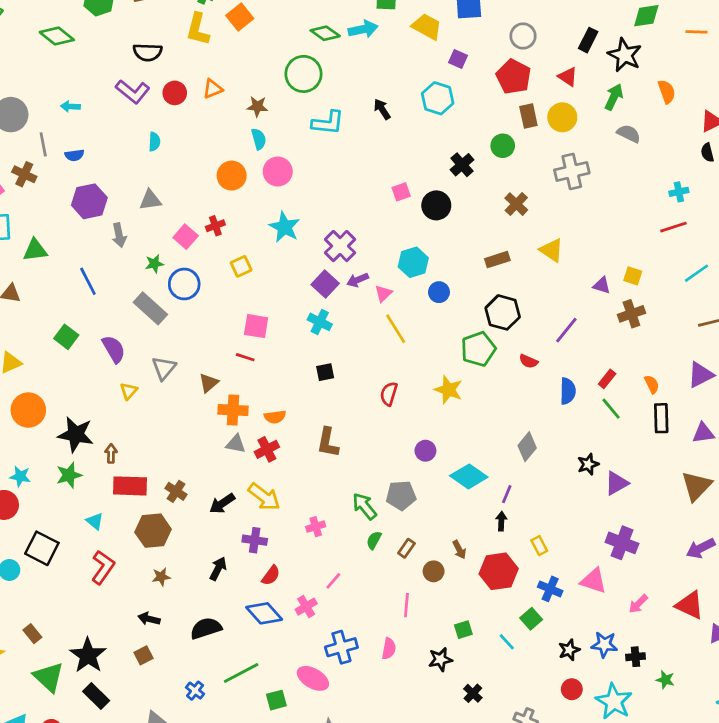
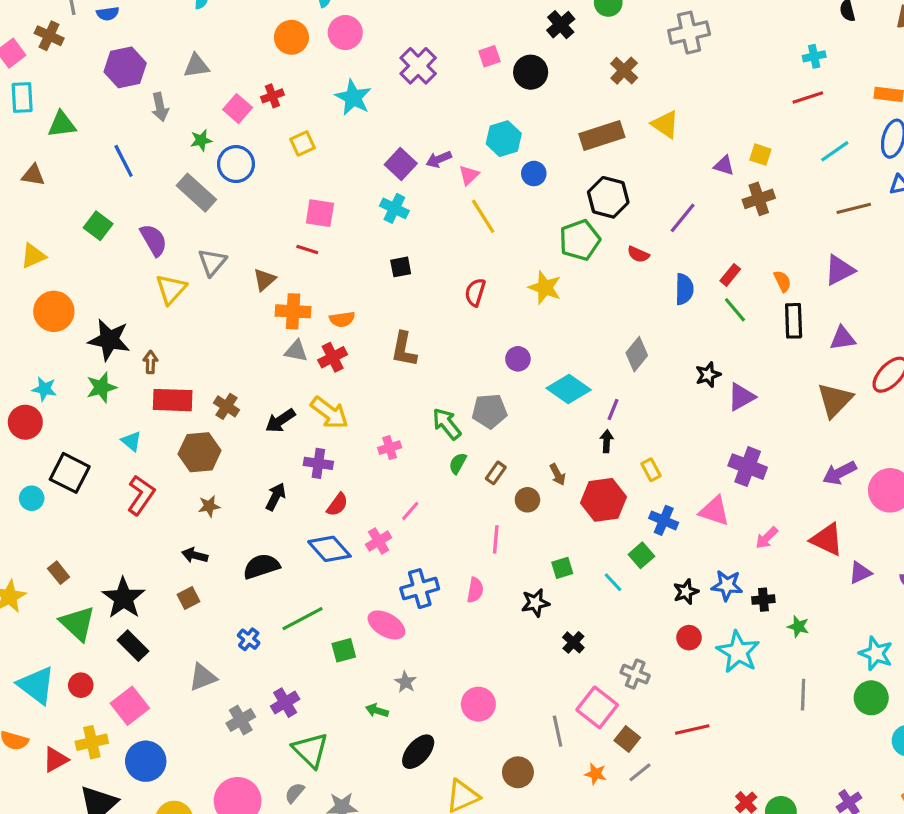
purple cross: (340, 246) -> (418, 66), moved
brown rectangle: (497, 260) -> (602, 136), size x1.5
yellow triangle: (129, 391) -> (171, 289), size x1.5

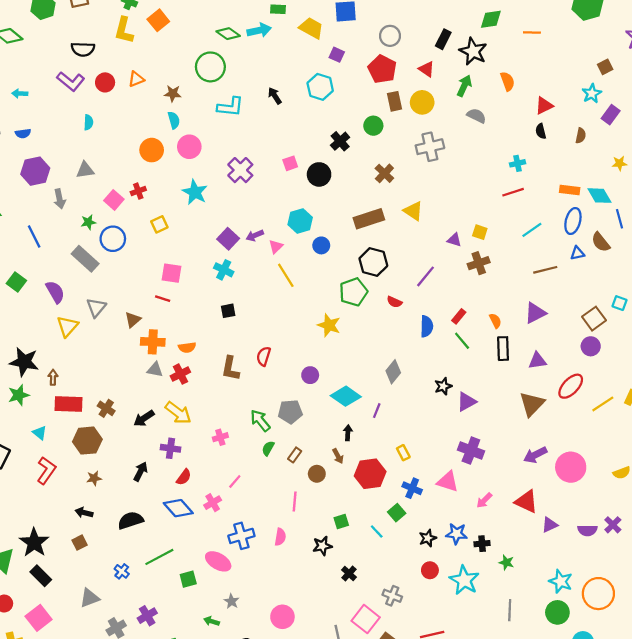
red semicircle: (475, 292) -> (264, 356), moved
black arrow: (607, 441) -> (348, 433), moved

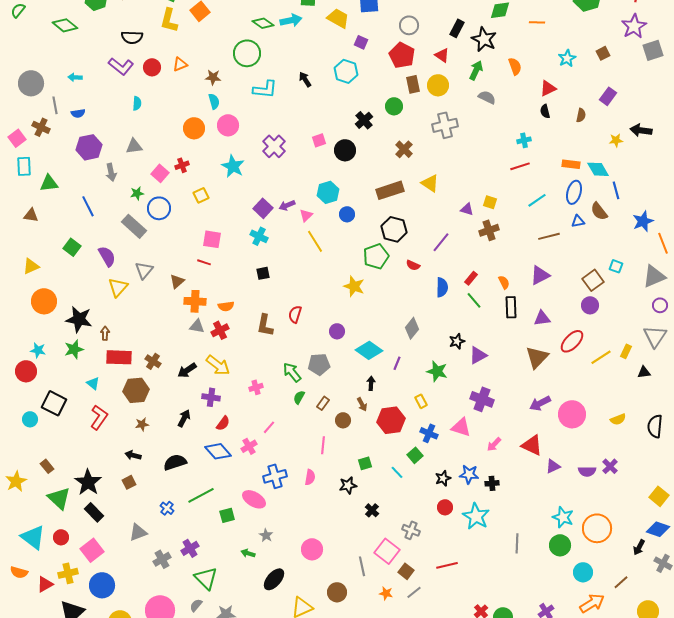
cyan star: (592, 94) -> (567, 58), moved
green star: (506, 562) -> (437, 371), moved, size x1.5

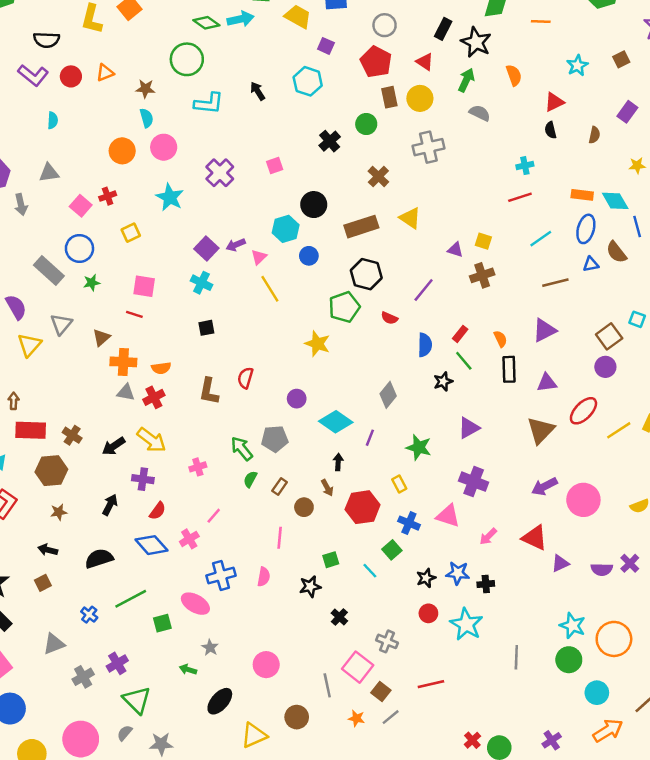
black circle: (345, 150) -> (314, 205), moved
green star: (137, 193) -> (92, 283), moved
black star: (457, 341) -> (443, 382), moved

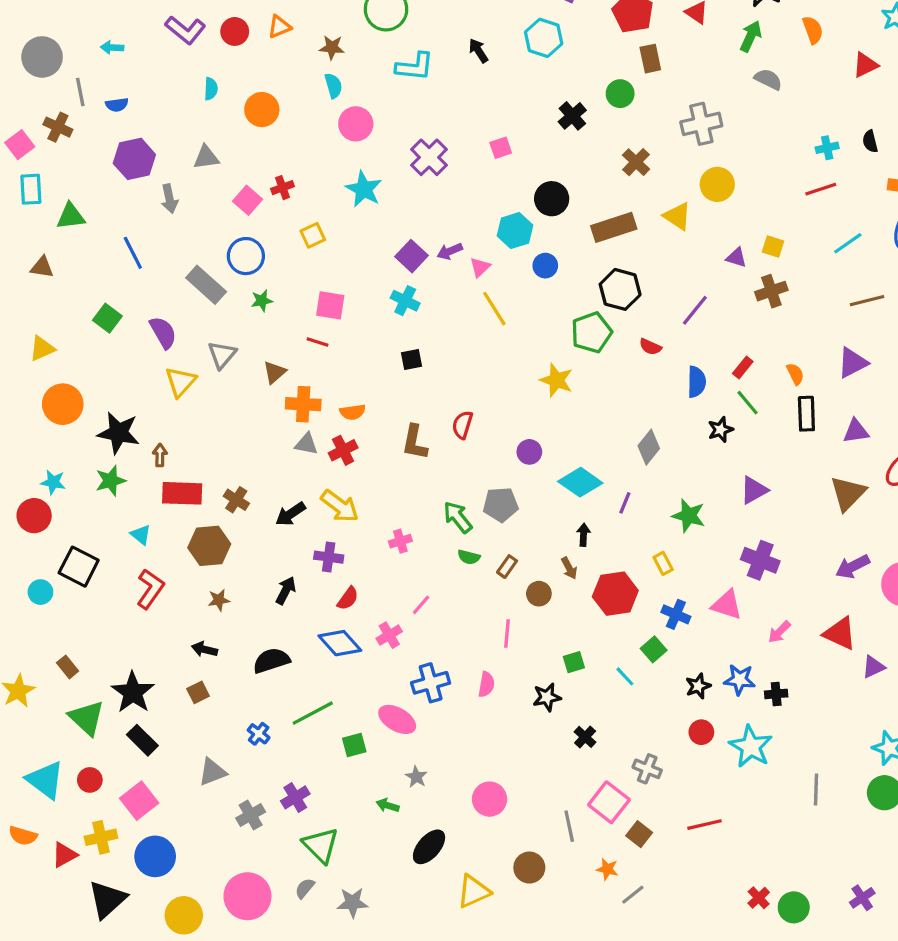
yellow circle: (420, 98) -> (717, 184), moved
black semicircle: (550, 130) -> (870, 141), moved
orange circle: (122, 151) -> (262, 110), moved
green semicircle: (250, 479) -> (469, 557), turned -105
gray line: (391, 717) -> (633, 895), moved

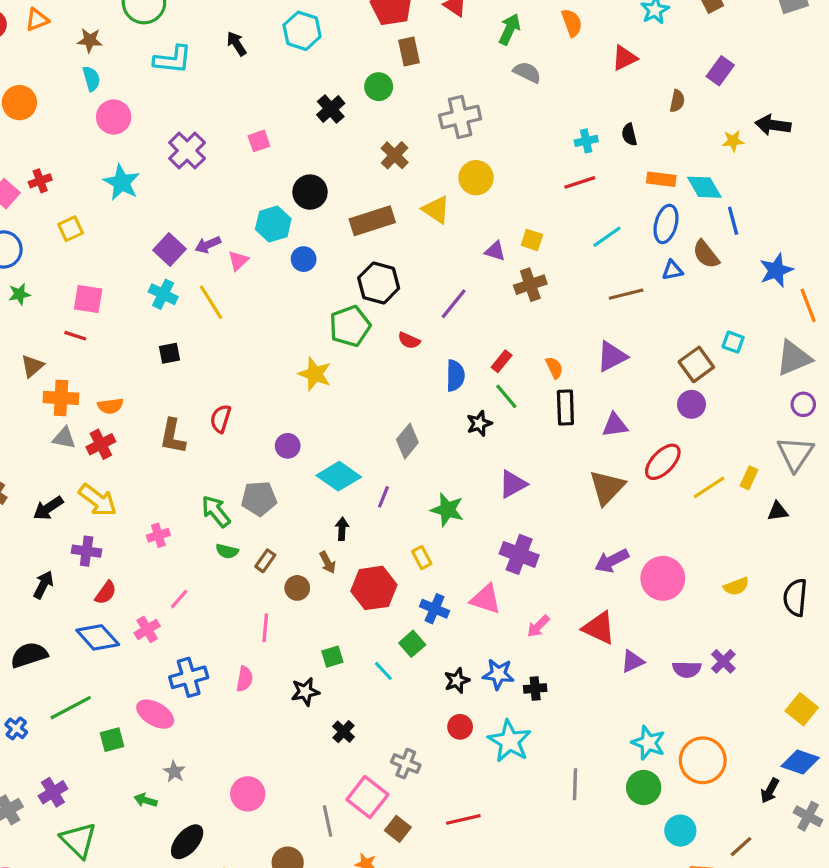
yellow line: (494, 309) -> (211, 302), moved

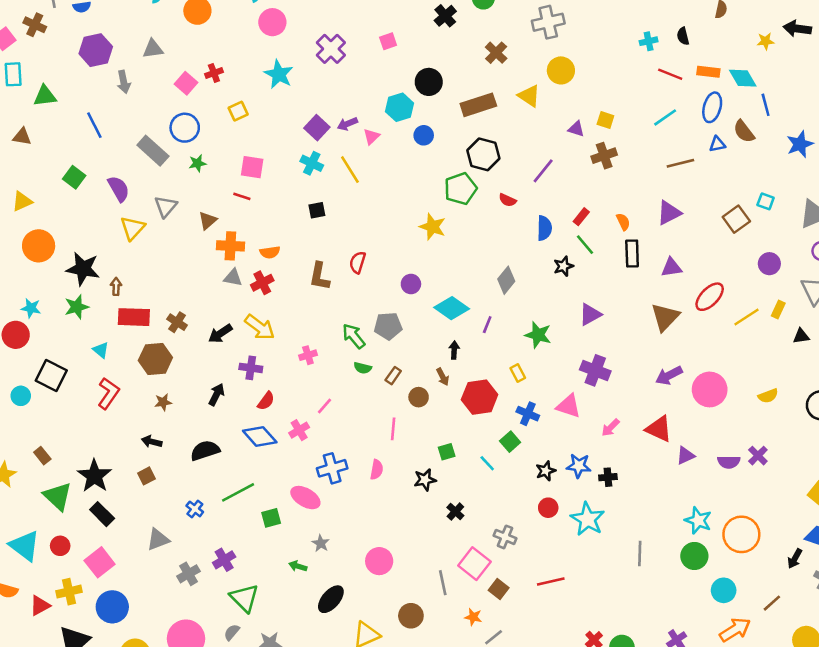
red line: (580, 182) -> (670, 74), moved, turned 40
purple circle: (692, 404) -> (769, 264), moved

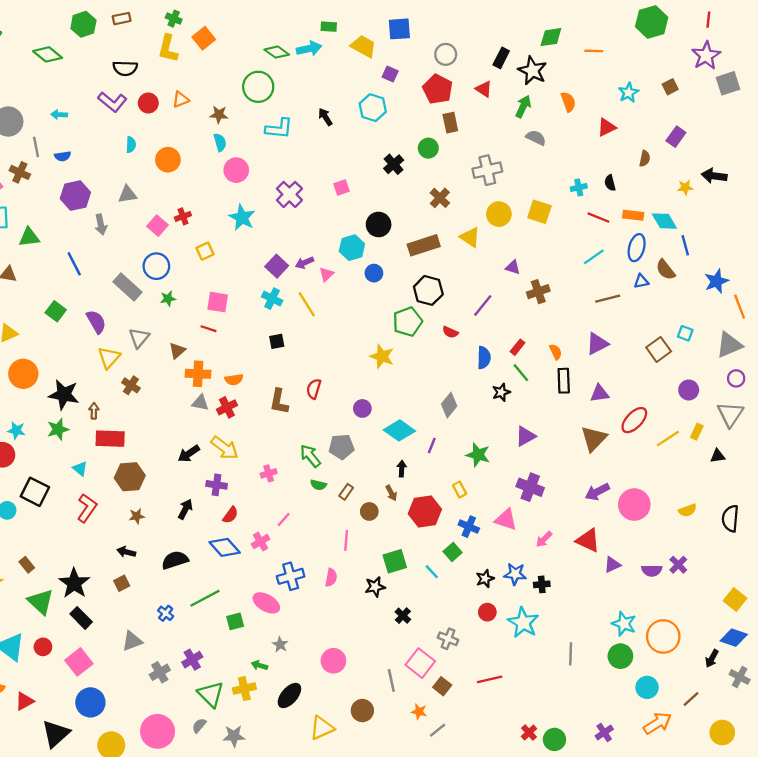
yellow square: (605, 120) -> (539, 212), moved, size x1.5
brown cross: (177, 322) -> (131, 385), moved
green square: (447, 452) -> (395, 561), size x1.5
yellow cross: (69, 592) -> (244, 689), moved

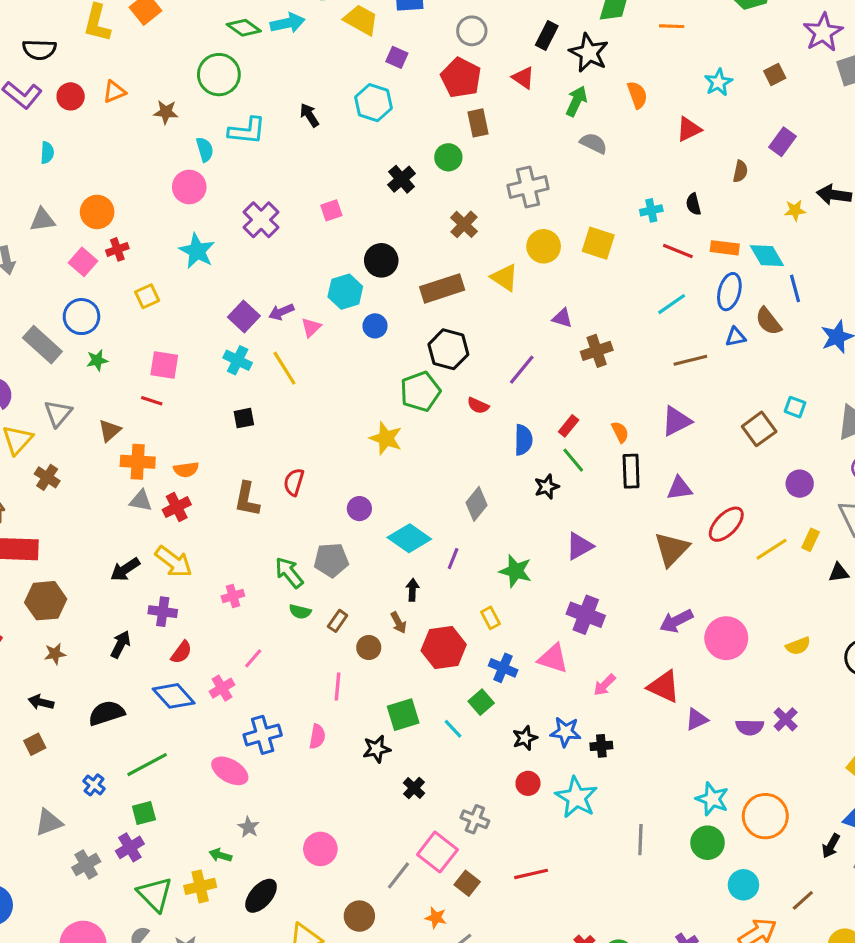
cyan semicircle: (220, 142) -> (205, 150), moved
orange circle: (168, 160) -> (97, 212), moved
green square: (235, 621) -> (144, 813), moved
gray line: (391, 680) -> (398, 875), turned 50

